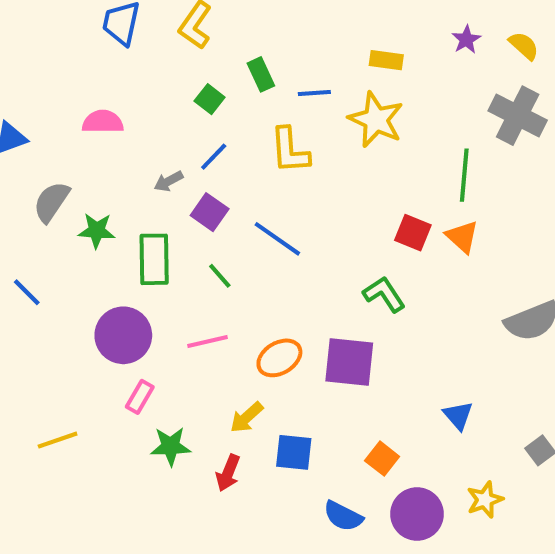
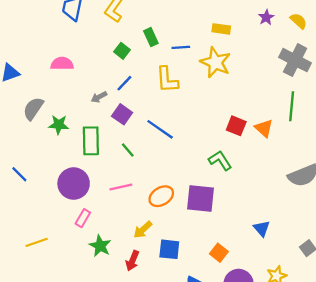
green line: (464, 175) -> (292, 106), moved
blue line: (27, 292) -> (19, 174), moved
green star: (171, 446) -> (100, 246), turned 30

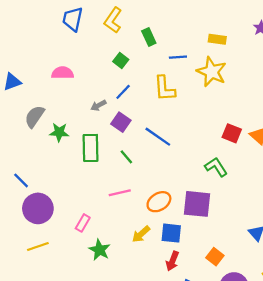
green rectangle: (151, 37) -> (149, 37), moved
purple circle: (74, 184) -> (38, 208), moved
blue square: (169, 249) -> (171, 233), moved
red arrow: (132, 261) -> (172, 261), moved

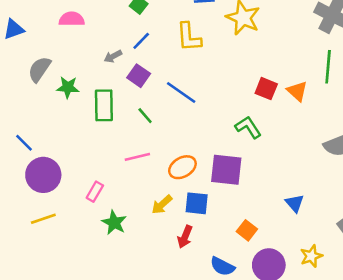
red arrow: (172, 261) -> (185, 237), moved

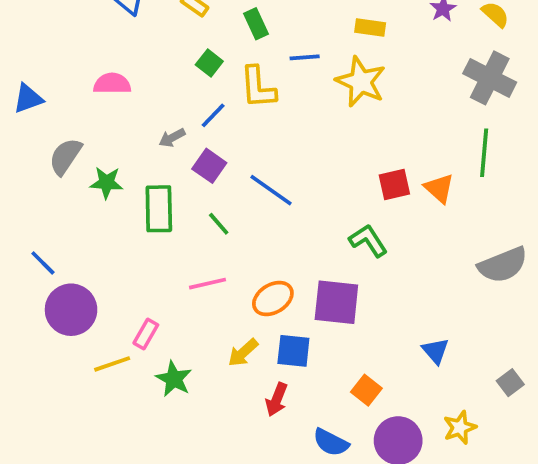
yellow L-shape: (189, 37) -> (258, 87), moved
red square: (266, 89) -> (394, 184), turned -35
yellow line: (43, 219) -> (112, 364), moved

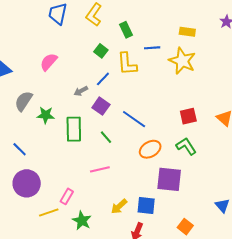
pink semicircle: (112, 84) -> (49, 62), turned -48
red square: (394, 184) -> (188, 116), moved
blue line: (43, 263) -> (20, 149), moved
orange ellipse: (273, 299) -> (150, 149), moved

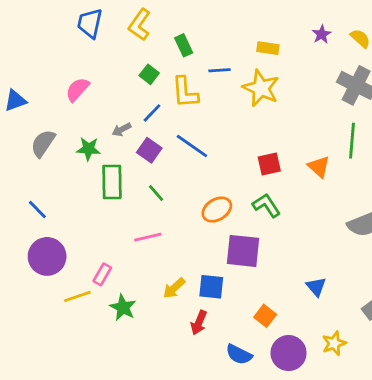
green star: (46, 115) -> (88, 149), moved
blue line: (134, 119) -> (192, 146), moved

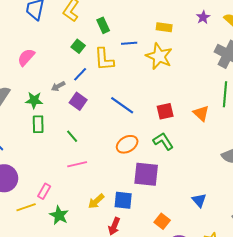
blue line: (192, 146) -> (122, 105), moved
green rectangle: (112, 182) -> (38, 124), moved, size x0.7
green line: (156, 193) -> (72, 136), moved

